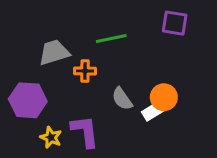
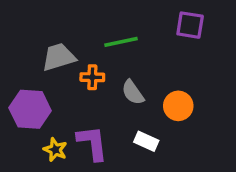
gray semicircle: (122, 99) -> (133, 92), moved
white rectangle: (153, 111) -> (146, 141), moved, turned 55

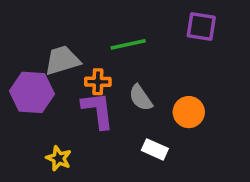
purple hexagon: (30, 109) -> (32, 92), moved
purple L-shape: (92, 143) -> (98, 110), moved

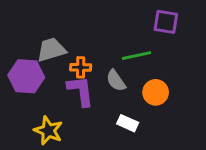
green line: (128, 44) -> (136, 56), moved
yellow star: (59, 158) -> (48, 131), size x1.4

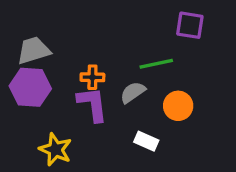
gray trapezoid: (51, 50) -> (34, 50), moved
gray semicircle: (116, 81) -> (133, 92), turned 90

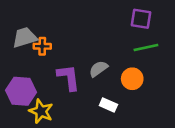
green line: (156, 64) -> (146, 47), moved
orange cross: (92, 77) -> (42, 46), moved
purple hexagon: (30, 87) -> (21, 91), moved

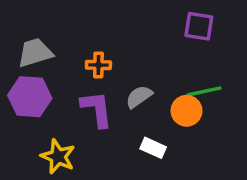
orange cross: (42, 46) -> (98, 65), moved
green line: (146, 47) -> (204, 91), moved
purple hexagon: (21, 91) -> (30, 97), moved

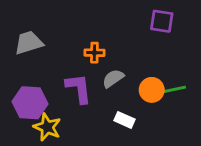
orange cross: (98, 65) -> (94, 53), moved
green line: (204, 91) -> (172, 90), moved
purple hexagon: (30, 97) -> (30, 103), moved

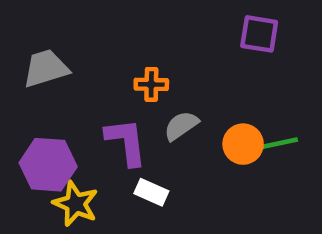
white rectangle: (125, 120) -> (151, 192), moved

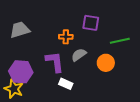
purple square: (259, 34) -> (91, 23), moved
green line: (275, 144) -> (120, 41), moved
yellow star: (76, 204) -> (14, 89), moved

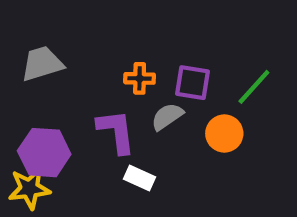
purple square: (91, 23) -> (193, 83), moved
green line: (120, 41) -> (254, 87), turned -36
yellow star: (14, 89) -> (29, 189), turned -30

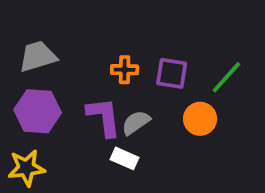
gray semicircle: (167, 117) -> (136, 123), moved
purple hexagon: (44, 153) -> (38, 111), moved

